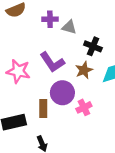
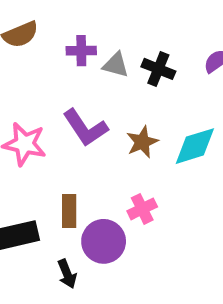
black cross: (93, 46) -> (158, 69), moved
purple circle: (62, 93) -> (104, 241), moved

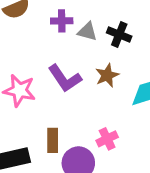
brown star: (142, 142) -> (107, 75), moved

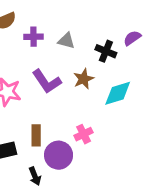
purple cross: (62, 21) -> (34, 37), moved
black cross: (119, 35) -> (106, 51), moved

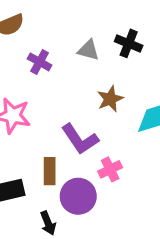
purple cross: (34, 37) -> (40, 62), moved, turned 30
black cross: (106, 51) -> (129, 43), moved
purple L-shape: (47, 81) -> (80, 139), moved

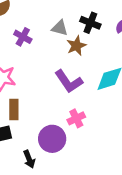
brown star: (110, 99) -> (76, 46), moved
purple L-shape: (80, 139) -> (69, 81), moved
brown rectangle: (50, 171) -> (14, 109), moved

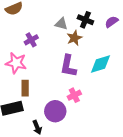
purple cross: (23, 37) -> (31, 40), moved, turned 32
purple L-shape: (69, 81) -> (68, 66), turned 45

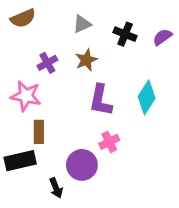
gray triangle: (61, 24) -> (82, 24), moved, turned -40
brown star: (74, 38) -> (86, 60), moved
cyan diamond: (100, 64) -> (147, 97), turned -40

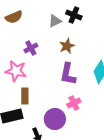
black cross: (125, 34) -> (74, 15), moved
brown star: (86, 60) -> (67, 46), moved

